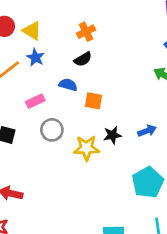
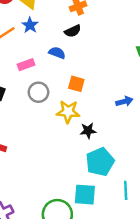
orange square: (93, 101) -> (76, 84), moved
black star: (112, 135) -> (88, 131), moved
cyan pentagon: (148, 182) -> (100, 162), moved

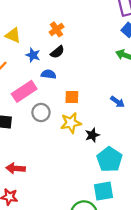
blue star: (30, 25) -> (33, 55), moved
pink rectangle: (26, 65) -> (24, 91), size x1.6
blue arrow: (124, 101) -> (117, 102), turned 64

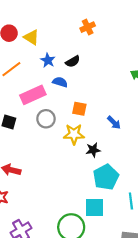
orange cross: (57, 29) -> (88, 27), moved
blue arrow: (117, 102) -> (114, 123), moved

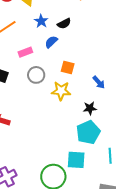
blue semicircle: (60, 82) -> (51, 42), turned -64
pink rectangle: (33, 95) -> (25, 52), size x0.6
black star: (93, 150) -> (90, 108), moved

